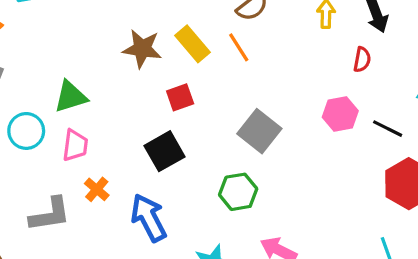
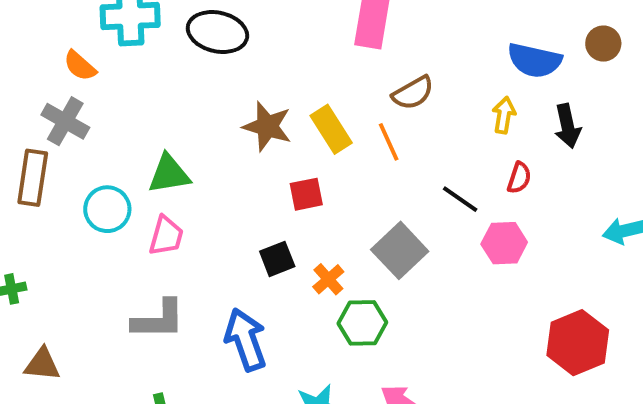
red semicircle: (362, 60) -> (519, 178), moved
black line: (388, 129) -> (460, 199), moved
black square: (165, 151) -> (277, 259), size x0.7
orange cross: (97, 189) -> (328, 279), moved
gray L-shape: (50, 214) -> (158, 320), moved

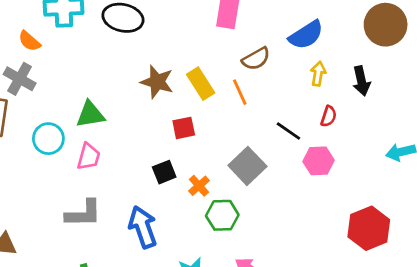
brown circle: (603, 44) -> (386, 25), size x1.8
blue semicircle: (534, 60) -> (306, 35), moved, turned -45

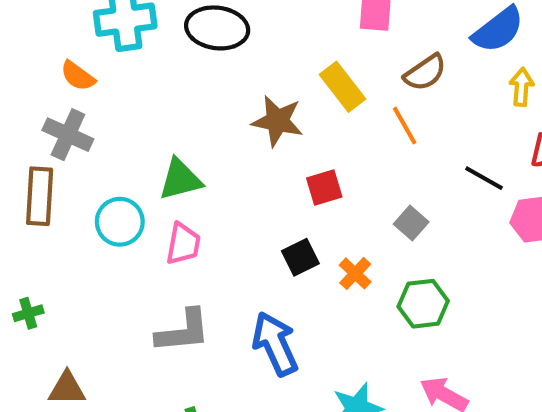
yellow rectangle: (201, 84) -> (343, 87), moved
gray square: (247, 166) -> (411, 223), moved, size x0.6
green hexagon: (222, 215) -> (423, 304), moved

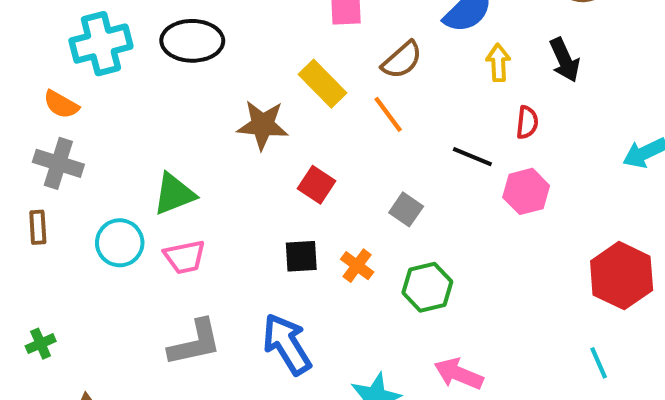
red square: (324, 187) -> (316, 185), turned -33
brown rectangle: (40, 196) -> (38, 227), size x0.6
pink trapezoid: (183, 244) -> (185, 257), turned 75
black square: (300, 257) -> (301, 256), turned 30

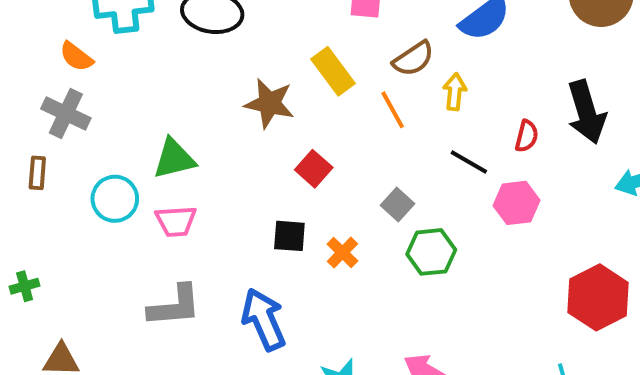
black arrow: (565, 60) -> (586, 112), moved, size x1.4
yellow arrow: (498, 63) -> (455, 92), moved
green hexagon: (427, 287) -> (431, 252), moved

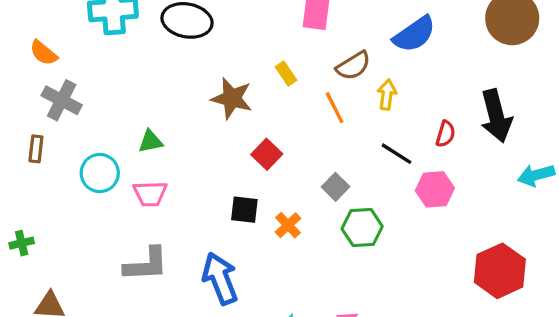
orange semicircle: (76, 57) -> (44, 53), moved
yellow rectangle: (333, 71) -> (286, 74), size x0.6
green triangle: (174, 159) -> (151, 141), size x0.7

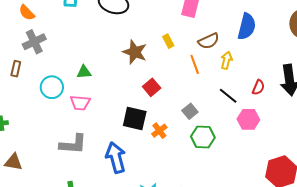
blue semicircle: (414, 34) -> (247, 26), turned -48
gray cross: (62, 100) -> (34, 42), turned 30
black square: (244, 210) -> (135, 119), size x1.4

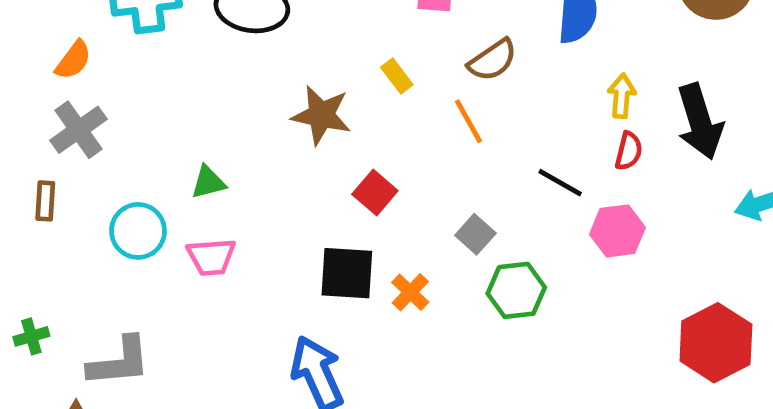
orange semicircle: (27, 13) -> (73, 60), moved, turned -90
yellow arrow: (226, 60) -> (622, 96), moved
gray L-shape: (73, 144) -> (119, 362), moved

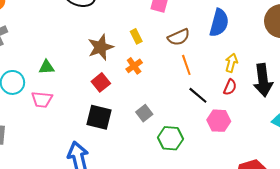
brown star: (321, 115) -> (101, 47), turned 30
orange line: (469, 121) -> (186, 65), moved
red square: (375, 193) -> (101, 82), moved
gray square: (475, 234) -> (144, 113), moved
orange cross: (410, 292) -> (134, 66), moved

